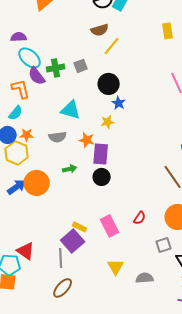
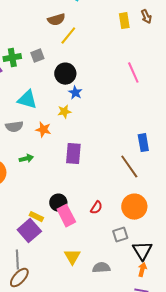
purple rectangle: (101, 154) -> (73, 154), moved
black circle: (102, 177) -> (58, 203), moved
gray line: (61, 258) -> (17, 260), moved

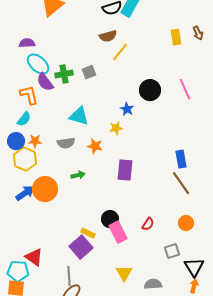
black circle: (65, 74) -> (150, 90), moved
blue rectangle: (143, 143) -> (181, 159), moved
orange circle: (134, 207) -> (186, 223), size x0.6

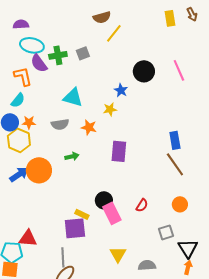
cyan ellipse: (38, 64) -> (32, 45), turned -30
purple square: (81, 247) -> (75, 228), turned 35
red triangle: (34, 257) -> (28, 238), turned -30

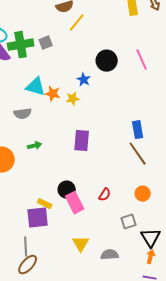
green cross: (58, 55) -> (21, 45), size x1.4
orange star: (89, 127) -> (53, 94), moved

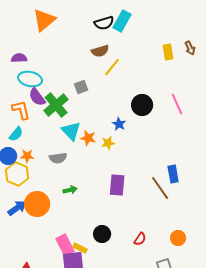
green cross: (21, 45) -> (56, 105), moved, turned -30
cyan triangle: (36, 87) -> (71, 131), turned 30
brown line: (138, 154) -> (160, 188), moved
pink rectangle: (75, 203) -> (65, 245), moved

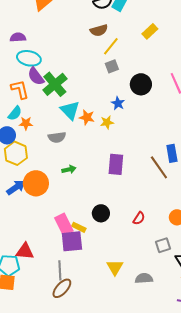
yellow rectangle: (168, 52) -> (150, 31), moved, turned 56
gray square: (81, 87) -> (112, 66), moved
orange star: (27, 156) -> (26, 123), moved

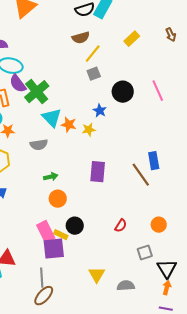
orange circle: (36, 183) -> (58, 199), moved, size x0.7
black circle: (101, 213) -> (75, 226), moved

